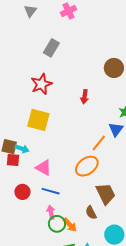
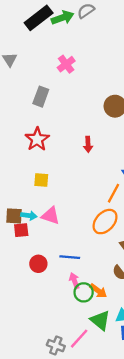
pink cross: (68, 11) -> (66, 64), moved
yellow square: (38, 120) -> (41, 180), size x0.6
pink triangle: (44, 168) -> (51, 216), moved

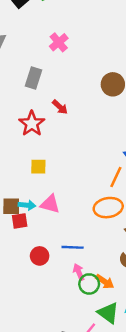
red arrow: (88, 144) -> (60, 107), moved, turned -42
orange ellipse: (105, 222) -> (108, 208), turned 40

